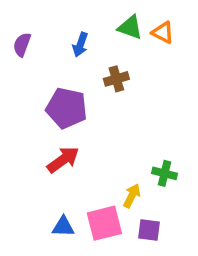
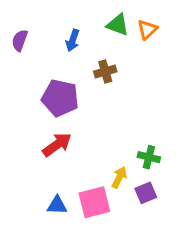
orange triangle: (163, 33) -> (147, 29), turned 50
purple square: (149, 230) -> (146, 193), moved, turned -30

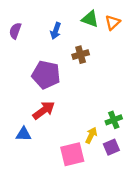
green cross: (149, 157) -> (114, 120), turned -35
blue triangle: (57, 205) -> (24, 134), moved

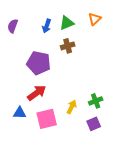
green triangle: (90, 19) -> (67, 23), moved, turned -42
yellow arrow: (91, 135) -> (72, 107), moved
pink square: (72, 154) -> (47, 119), moved

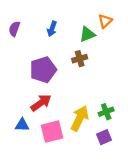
green triangle: (67, 23) -> (87, 34), moved
brown cross: (68, 46) -> (80, 59), moved
purple pentagon: (39, 63) -> (43, 70), turned -30
yellow arrow: (72, 107) -> (80, 118), size x1.6

